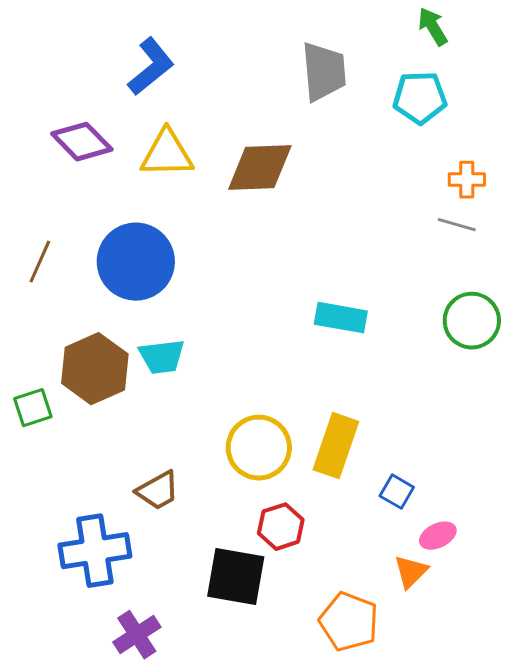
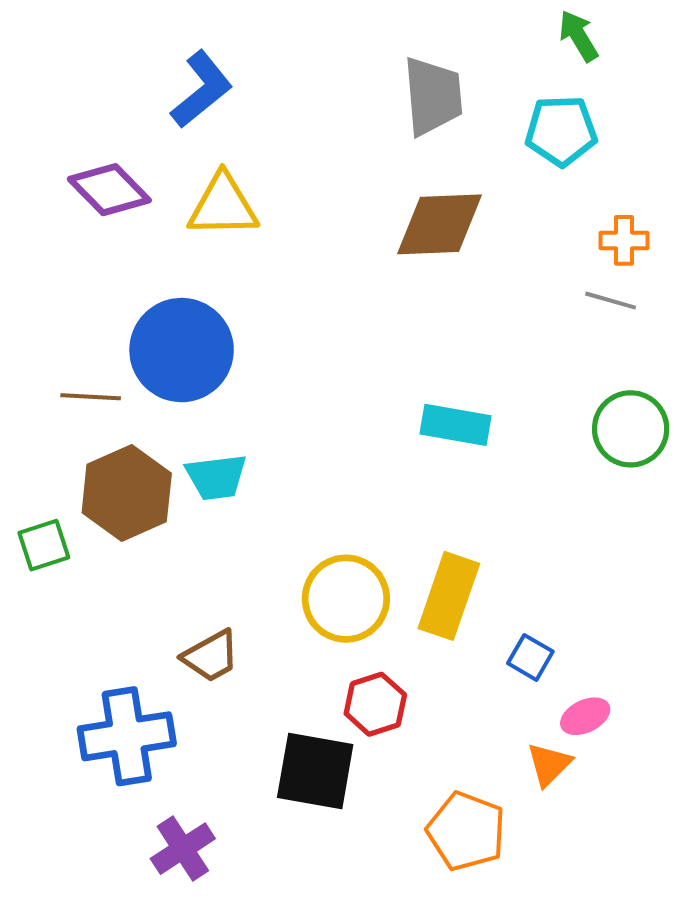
brown diamond: (260, 168) -> (439, 224), moved
brown line: (40, 262) -> (91, 397), moved, turned 69

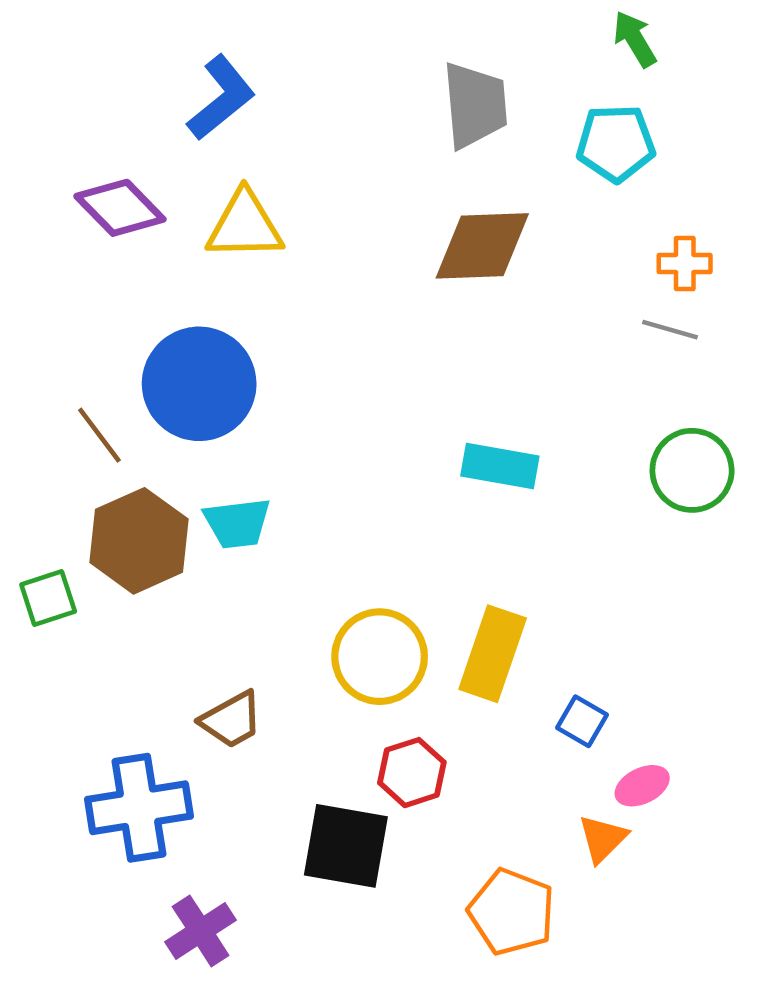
brown line: (91, 397) -> (99, 435), turned 50

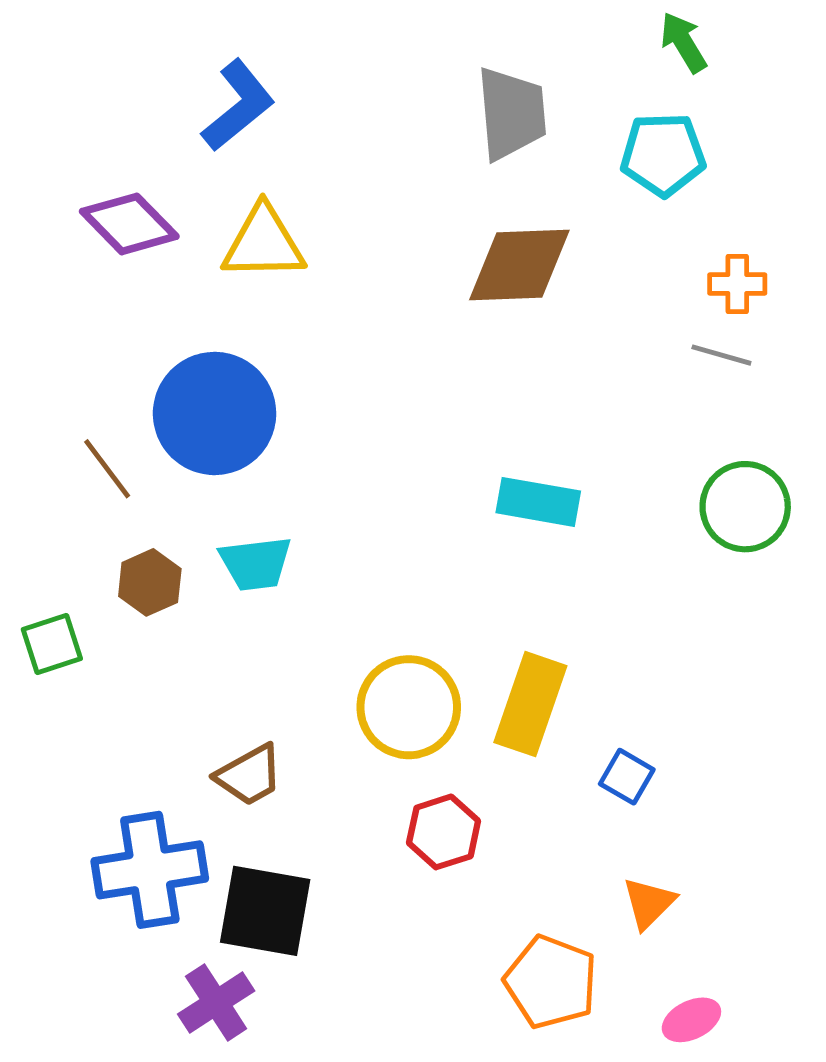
brown hexagon: (139, 541) -> (150, 582), size x0.6
pink ellipse: (642, 786) -> (691, 1020), moved
black square: (346, 846) -> (265, 911), moved

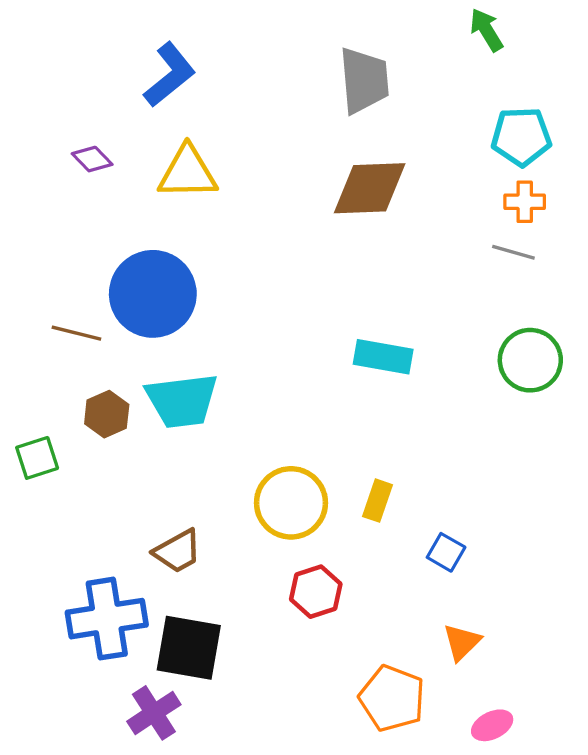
cyan pentagon: (663, 154) -> (521, 137), moved
purple diamond: (129, 224) -> (92, 159), size x0.6
brown line: (107, 469) -> (76, 333), turned -39
cyan trapezoid: (256, 563) -> (182, 401), size x1.4
yellow rectangle: (530, 704) -> (377, 501), size x0.6

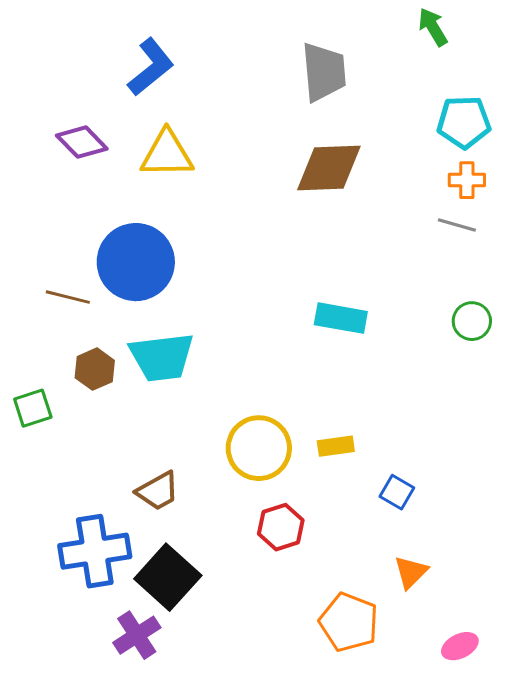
purple diamond: (92, 159) -> (82, 142), size x1.4
green circle: (530, 360) -> (472, 321), size x0.7
yellow rectangle: (377, 501) -> (336, 446), turned 63
black square: (189, 648) -> (168, 577), turned 32
pink ellipse: (492, 725) -> (460, 646), moved

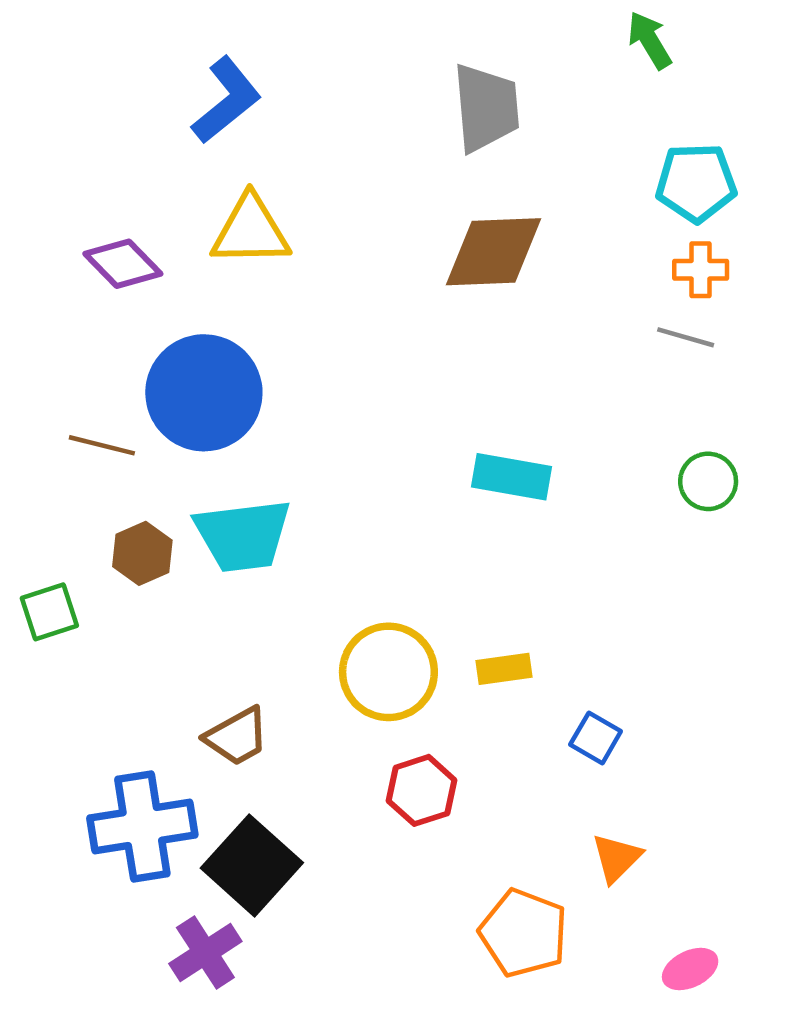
purple diamond: (82, 142) -> (123, 264), moved

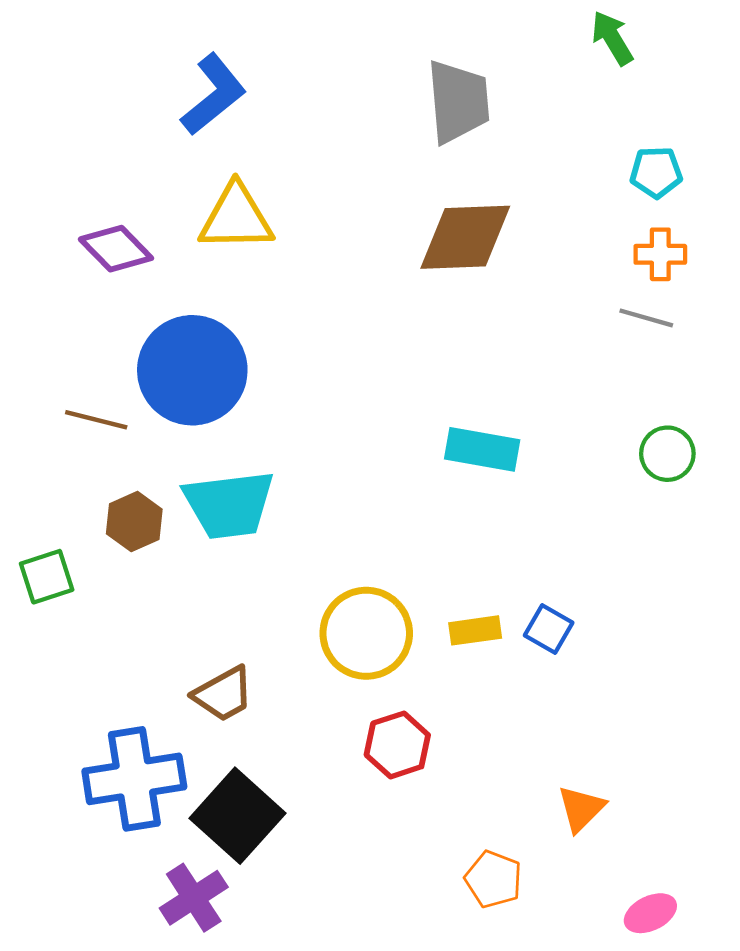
cyan pentagon: (696, 183) -> (656, 172), size x0.7
blue square: (596, 738) -> (549, 629), moved
orange pentagon: (524, 933) -> (493, 879), size x0.7

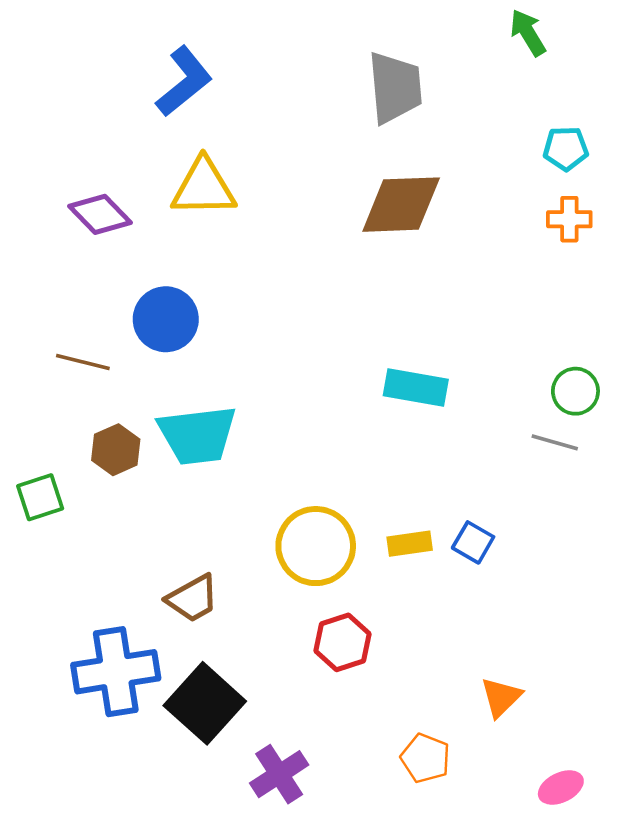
gray line: (646, 318) -> (555, 442), moved
blue circle: (192, 370) -> (166, 319), size x0.7
purple cross: (194, 898) -> (279, 774), moved

